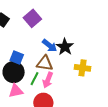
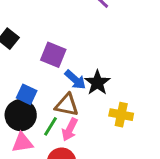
purple square: (32, 18) -> (53, 55), moved, turned -30

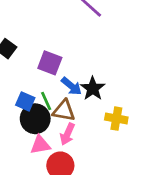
black circle: (21, 115) -> (35, 119), moved
green line: (51, 126) -> (46, 101), moved, turned -54
pink triangle: (22, 143) -> (40, 145), moved

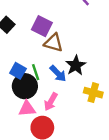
purple square: (50, 63) -> (42, 26), moved
blue arrow: (71, 86) -> (58, 73), moved
brown triangle: (64, 111) -> (54, 43), moved

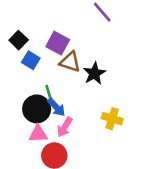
black star: (76, 65) -> (94, 73), moved
blue square: (18, 71) -> (31, 60), moved
blue arrow: (58, 73) -> (56, 107), moved

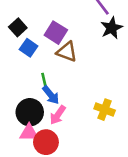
black star: (94, 73) -> (112, 28), moved
black circle: (37, 109) -> (30, 112), moved
pink triangle: (38, 134) -> (29, 133), moved

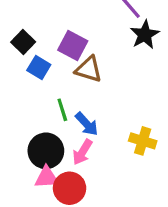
blue arrow: (51, 95) -> (87, 124), moved

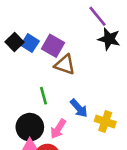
black star: (145, 35) -> (109, 39), turned -30
blue square: (39, 67) -> (30, 43), moved
blue arrow: (87, 124) -> (79, 108), moved

